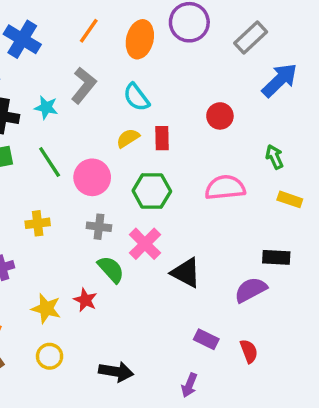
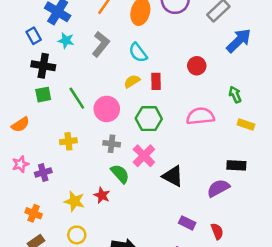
cyan star: (46, 107) -> (66, 41), moved

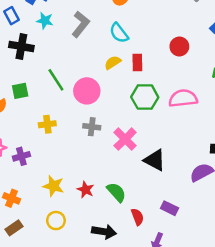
green square: (43, 95) -> (20, 91), moved
green hexagon: (149, 119) -> (145, 97), moved
green semicircle: (120, 174) -> (116, 192), moved
red star: (102, 195) -> (86, 190), moved
red semicircle: (217, 231) -> (137, 217), moved

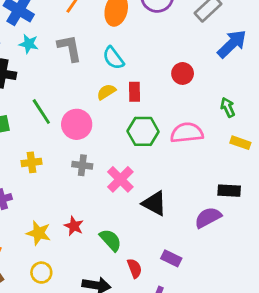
gray L-shape: (81, 24) -> (70, 48), turned -50
red star: (86, 190) -> (74, 226), moved

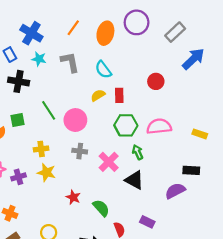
green arrow: (228, 107) -> (138, 152), moved
yellow star: (39, 233) -> (46, 173), moved

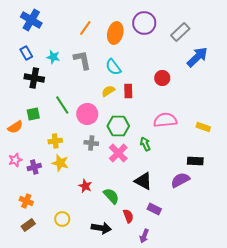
blue cross: (31, 33) -> (31, 20), moved
green hexagon: (126, 125) -> (118, 126), moved
black triangle: (134, 180) -> (143, 181), moved

